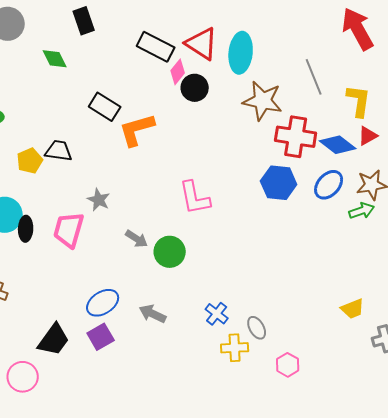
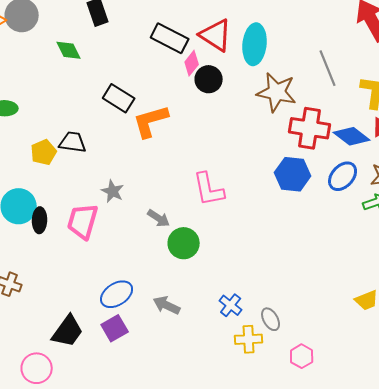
gray arrow: (137, 239) -> (159, 218), moved

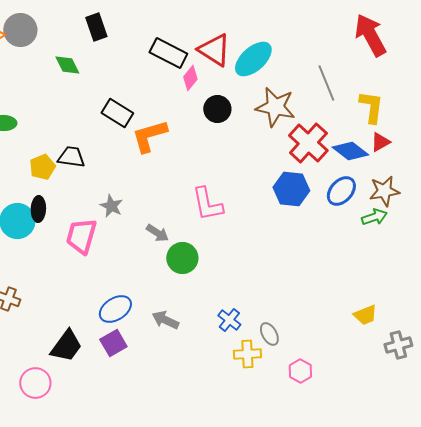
cyan ellipse: (255, 44) -> (253, 59), turned 42
black circle: (209, 79) -> (217, 109), moved
red cross: (310, 128) -> (308, 143), turned 33
black ellipse: (40, 220) -> (38, 209), moved

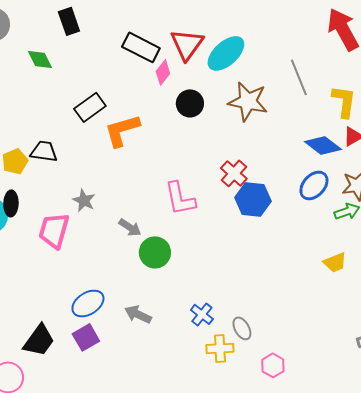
red triangle: (214, 50) -> (187, 44), turned 33
black rectangle: (117, 113) -> (90, 107), turned -68
red cross: (308, 143) -> (234, 173), moved, size x0.7
blue hexagon: (291, 189) -> (253, 199), moved
yellow trapezoid: (365, 315) -> (335, 262), moved

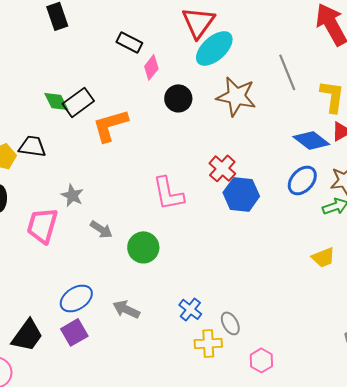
red triangle: (187, 44) -> (198, 22), moved
black rectangle: (141, 47) -> (129, 42), size x0.7
green diamond: (40, 59) -> (56, 101), moved
gray arrow: (130, 227) -> (101, 229), moved

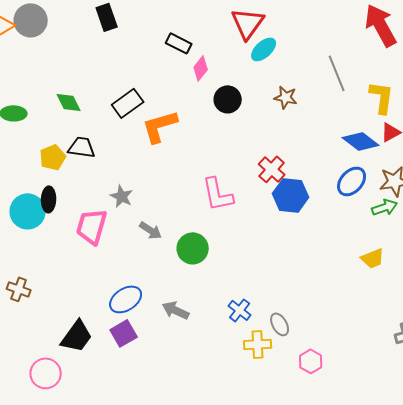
cyan ellipse: (214, 48) -> (264, 49), size x0.7
brown star: (236, 96) -> (286, 97), size x0.6
green diamond: (56, 101) -> (69, 102), moved

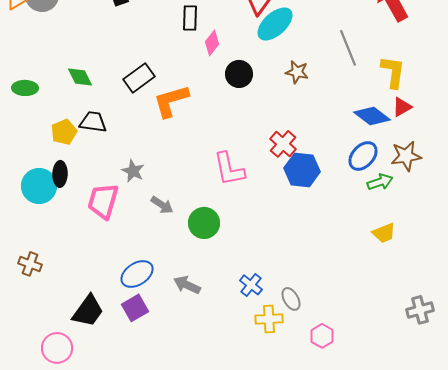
black rectangle: (179, 43) -> (190, 18), turned 65
cyan ellipse: (264, 49) -> (275, 24), size x1.4
green arrow: (385, 207) -> (380, 182), moved

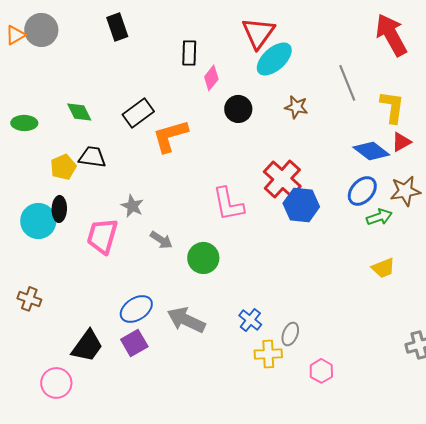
red cross: (283, 144) -> (282, 179), size x1.4
gray arrow: (187, 285) -> (186, 320), size x1.4
gray ellipse: (291, 299) -> (290, 334), turned 50

